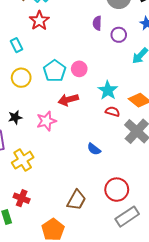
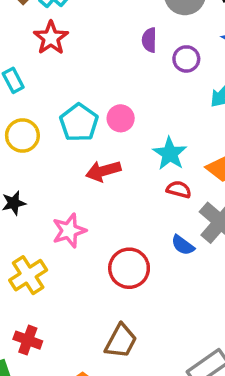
pink star: (46, 121) -> (69, 231), moved
blue semicircle: (94, 149) -> (183, 245), moved
red circle: (117, 190) -> (129, 268), moved

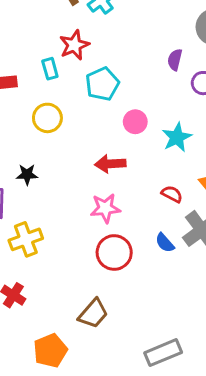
red star: (51, 38) -> (74, 45), moved
cyan pentagon: (79, 123) -> (102, 84), moved
cyan star: (170, 154) -> (177, 137), moved
pink star: (69, 231) -> (105, 208), moved

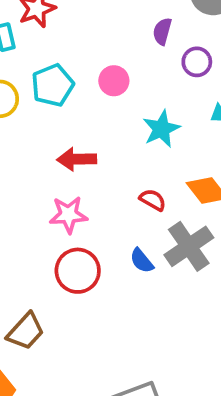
cyan pentagon: (102, 84) -> (53, 85), moved
pink circle: (135, 122) -> (114, 81), moved
brown trapezoid: (93, 314) -> (26, 331), moved

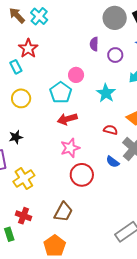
cyan pentagon: (53, 85) -> (61, 93), moved

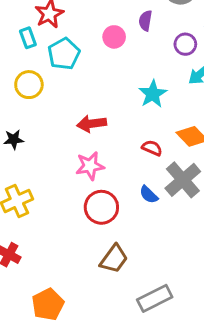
purple circle: (115, 55) -> (185, 44), moved
pink circle: (76, 75) -> (114, 37), moved
cyan pentagon: (61, 93) -> (64, 54), moved
brown trapezoid: (63, 212) -> (114, 259), moved

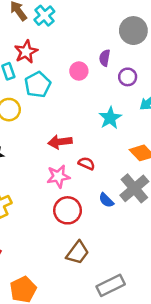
purple circle: (185, 44) -> (128, 77), moved
red semicircle: (152, 148) -> (86, 163), moved

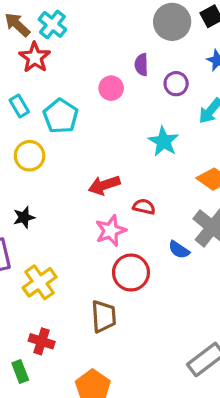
red star: (26, 52) -> (35, 57), moved
brown trapezoid: (77, 253) -> (104, 316), moved, turned -30

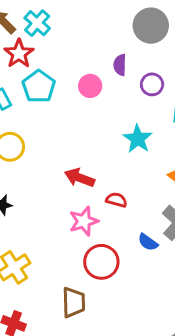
cyan pentagon: (61, 116) -> (39, 86), moved
red arrow: (104, 185) -> (79, 178), turned 36

